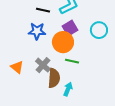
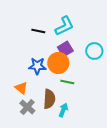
blue star: (37, 31) -> (37, 66), moved
gray cross: (43, 65) -> (27, 107), moved
orange triangle: (17, 67) -> (21, 88), moved

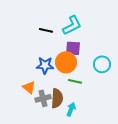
purple square: (65, 49) -> (73, 48), turned 35
cyan circle: (94, 51) -> (102, 64), moved
gray cross: (27, 107) -> (43, 98), moved, turned 35

